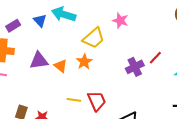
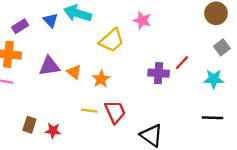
orange star: (84, 62) -> (101, 79), moved
purple cross: (135, 67) -> (159, 73), turned 30

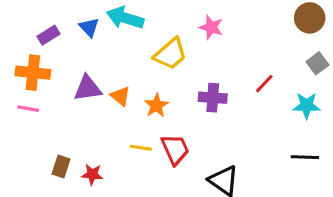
purple cross: (159, 73) -> (213, 98), moved

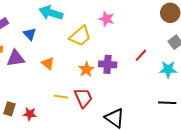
blue triangle: (89, 27) -> (30, 34), moved
purple triangle: (88, 88) -> (16, 58), moved
orange star: (156, 105) -> (86, 69), moved

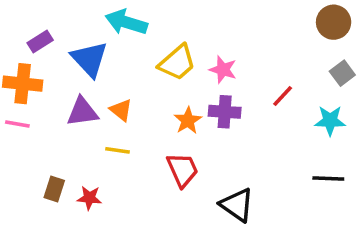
pink star: (107, 19) -> (223, 70), moved
blue triangle: (30, 34) -> (89, 59), size x1.6
purple triangle: (16, 58) -> (82, 112), moved
yellow line: (61, 97) -> (117, 150), moved

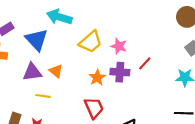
red line: (283, 96) -> (145, 63), moved
yellow line: (117, 150) -> (43, 96), moved

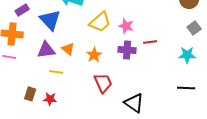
red line: (145, 63) -> (150, 42), turned 40
orange star: (97, 78) -> (94, 55), moved

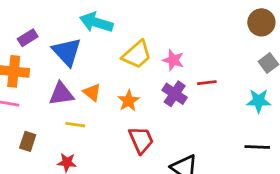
purple cross: (127, 50) -> (175, 94), turned 30
brown rectangle: (30, 94) -> (28, 141), moved

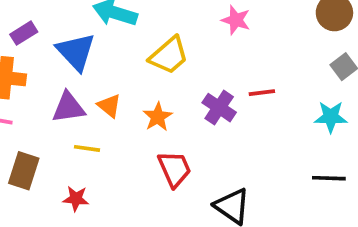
pink star: (173, 60) -> (236, 20), moved
brown rectangle: (28, 141) -> (24, 171), size x1.4

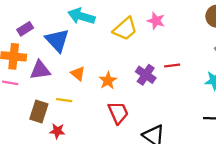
yellow trapezoid: (169, 55) -> (125, 29), moved
purple triangle: (68, 108) -> (40, 70), moved
brown rectangle: (24, 171) -> (39, 112), moved

